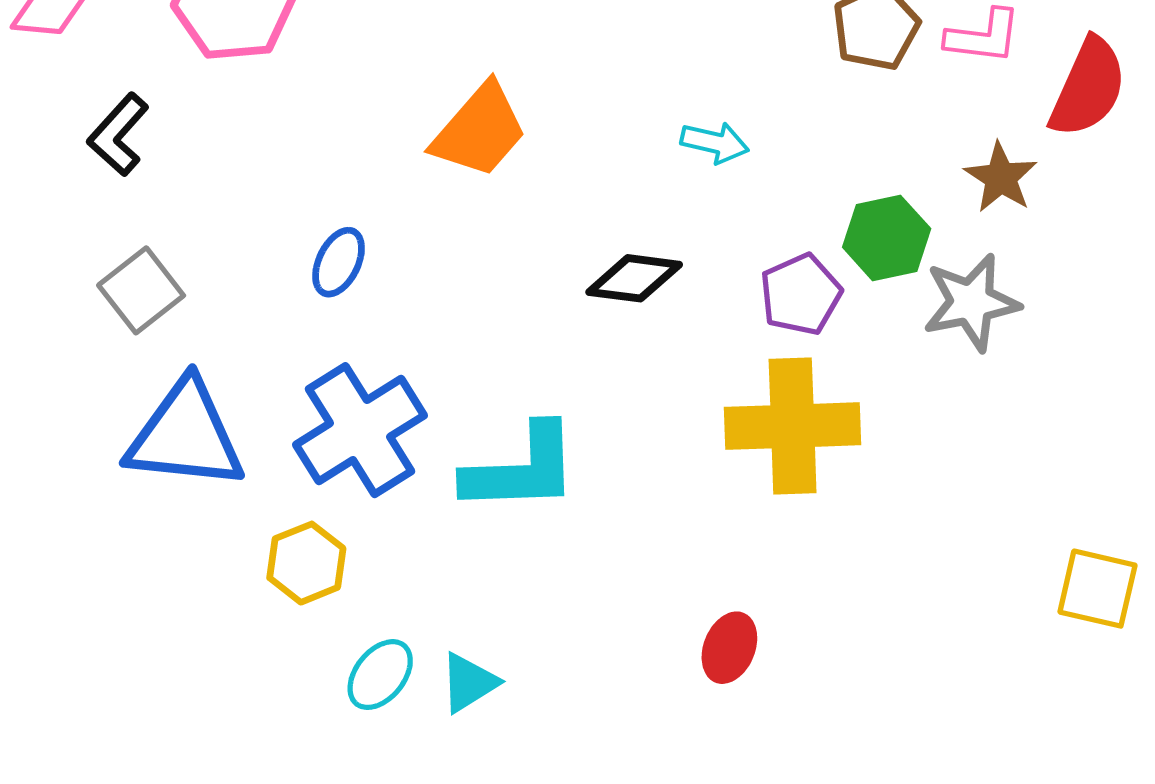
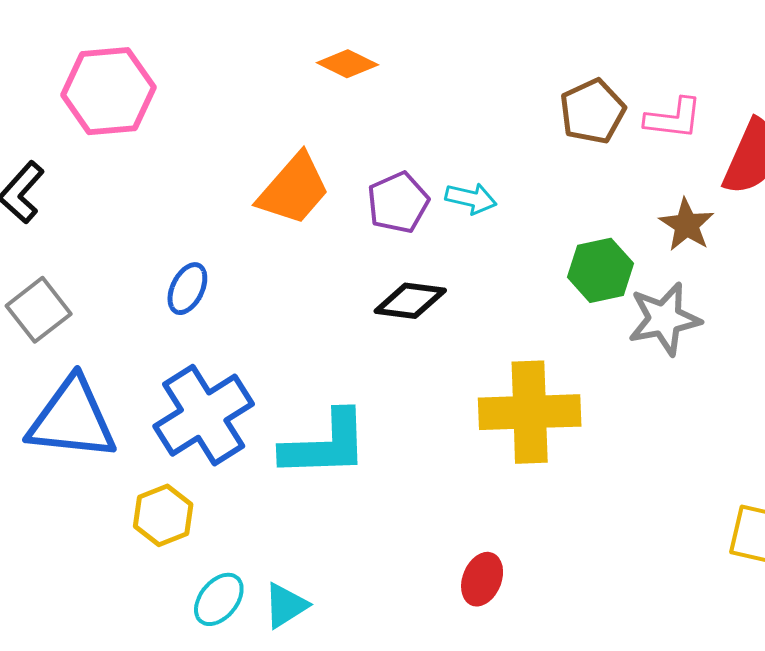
purple pentagon: (801, 294) -> (398, 203), moved

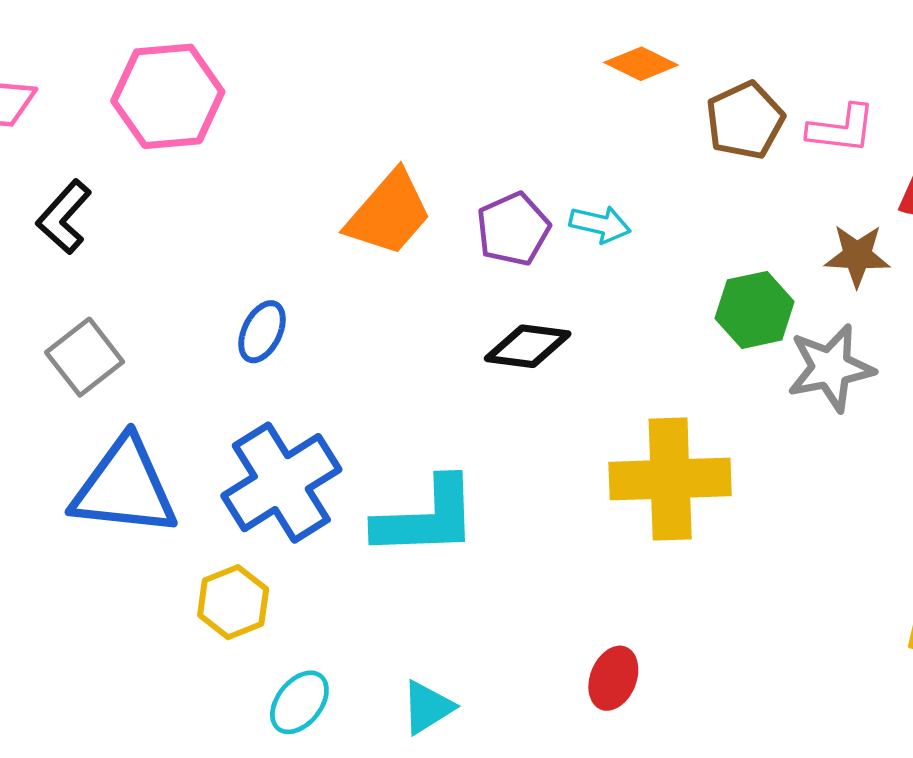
orange diamond: (347, 64) -> (641, 64), moved
brown star: (687, 225) -> (857, 256), turned -30
cyan triangle: (286, 605) -> (427, 707), moved

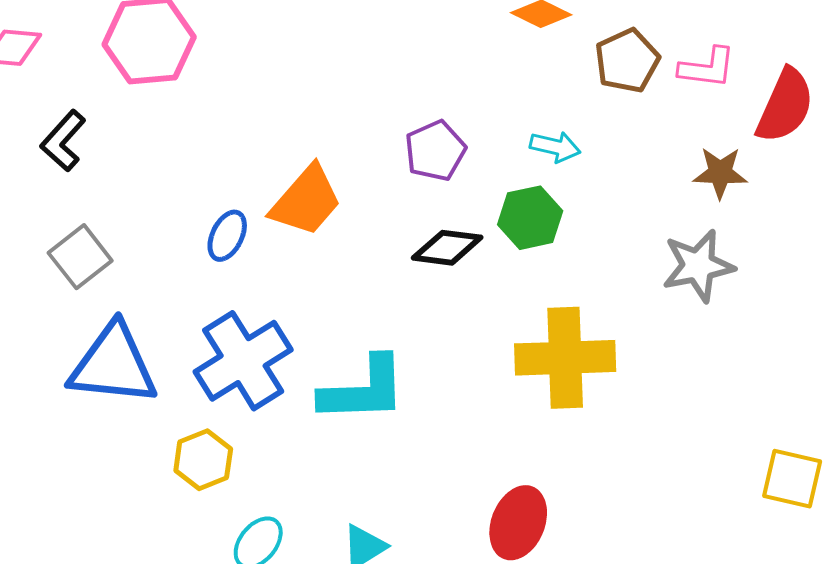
orange trapezoid: (389, 213) -> (306, 201), moved
cyan arrow: (600, 224) -> (555, 147), moved
green hexagon: (755, 310) -> (530, 218), moved
red ellipse: (613, 678) -> (518, 523), size x1.4

